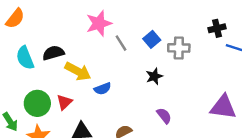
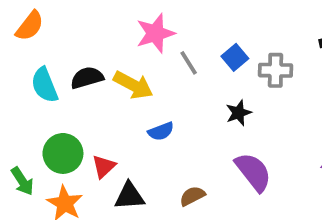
yellow arrow: (78, 71) -> (133, 85), moved
red triangle: (64, 102) -> (104, 166), moved
purple semicircle: (164, 116) -> (253, 172), size x1.6

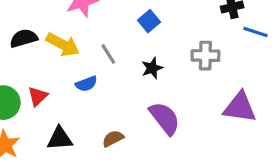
gray line: (189, 63) -> (108, 54), moved
gray cross: (275, 70) -> (205, 56), moved
red triangle: (104, 166) -> (38, 96), moved

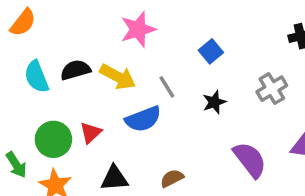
gray cross: (205, 56) -> (272, 89), turned -32
blue semicircle: (86, 84) -> (143, 119), size x1.5
purple semicircle: (165, 118) -> (250, 160), moved

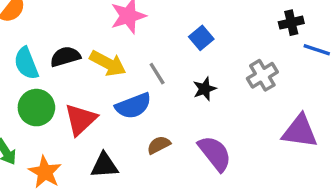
red triangle: (91, 133) -> (81, 119), size x1.5
green circle: (53, 139) -> (36, 108), moved
purple semicircle: (250, 160) -> (215, 153), moved
brown semicircle: (172, 178) -> (159, 145), moved

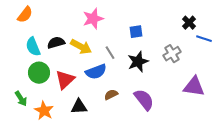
black cross: (291, 23) -> (189, 23), turned -32
blue square: (201, 38) -> (136, 32), turned 32
black star: (205, 89) -> (138, 62), size x1.5

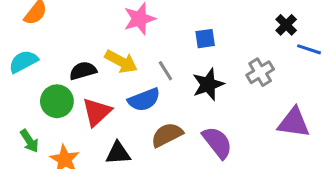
black semicircle: (56, 43) -> (83, 71), moved
cyan semicircle: (33, 47) -> (23, 62), moved, turned 84
brown semicircle: (111, 95) -> (167, 135), size x1.5

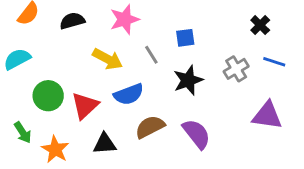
blue line: (309, 49) -> (274, 62), moved
black semicircle: (83, 71) -> (72, 21), moved
gray line: (165, 71) -> (151, 55), moved

